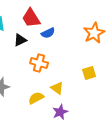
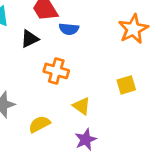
blue semicircle: (48, 33) -> (69, 29), turned 32
yellow semicircle: (36, 98) -> (39, 124), moved

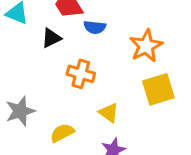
orange star: (133, 29) -> (146, 46), moved
yellow square: (126, 85) -> (158, 89), size x1.5

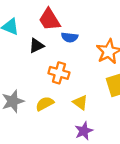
yellow semicircle: (62, 133) -> (45, 104), moved

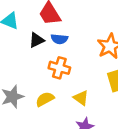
blue semicircle: (70, 37) -> (59, 39), moved

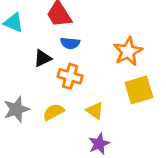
black triangle: (36, 40) -> (43, 58), moved

